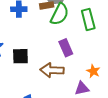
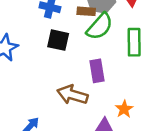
black square: (20, 56) -> (58, 40), moved

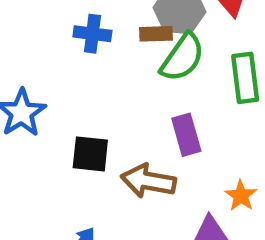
black square: (58, 40) -> (90, 154), moved

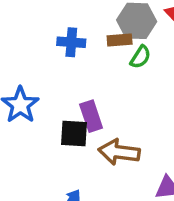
green semicircle: (182, 57) -> (140, 57), size x0.6
purple rectangle: (186, 135) -> (91, 116), moved

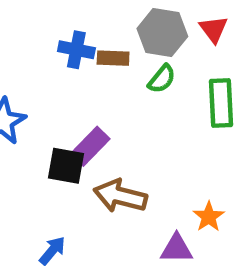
brown rectangle: (120, 40) -> (113, 58), moved
purple rectangle: (91, 116) -> (90, 146), turned 56

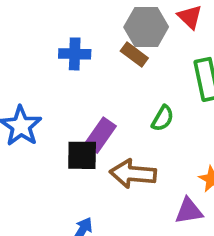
brown rectangle: (113, 58) -> (134, 55), moved, turned 44
green semicircle: (162, 79) -> (163, 118), moved

